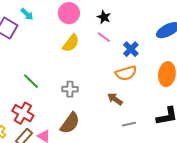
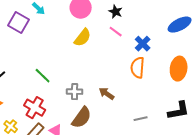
orange semicircle: (126, 73) -> (138, 68), turned 110
gray cross: (70, 89) -> (75, 92), moved
brown arrow: (115, 99) -> (107, 94), moved

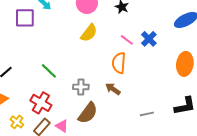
purple square: (19, 23) -> (25, 18), turned -30
pink line: (116, 32) -> (127, 40), moved
orange semicircle: (138, 68) -> (119, 63), moved

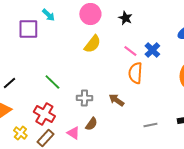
orange semicircle: (119, 63) -> (135, 73), moved
brown semicircle: (88, 113) -> (91, 124), size x0.6
pink triangle: (62, 126) -> (73, 133), moved

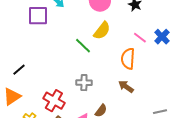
orange semicircle: (135, 73) -> (128, 59), moved
green line: (52, 82) -> (83, 46), moved
gray cross: (84, 98) -> (84, 83), moved

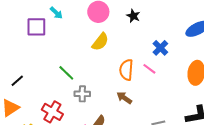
pink line: (140, 38) -> (149, 69), moved
green line: (83, 46) -> (66, 73), moved

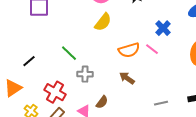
orange semicircle: (126, 70) -> (129, 50), turned -110
black line: (17, 81) -> (29, 61), moved

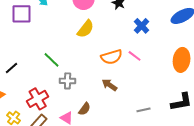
blue cross: (163, 28) -> (142, 26), moved
red cross: (55, 92) -> (38, 99), turned 30

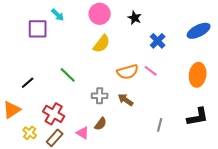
gray cross: (68, 81) -> (100, 96), moved
red cross: (38, 99) -> (54, 114), turned -30
gray line: (144, 110) -> (160, 125), turned -64

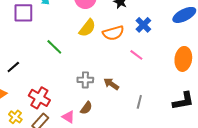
orange semicircle: (128, 72) -> (113, 33), moved
green line: (68, 75) -> (54, 47), moved
gray line: (160, 125) -> (139, 102), moved

